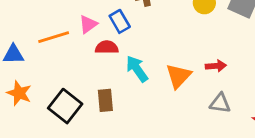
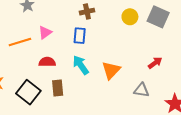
blue rectangle: (120, 21) -> (80, 36), moved, turned 35
red semicircle: (107, 47) -> (47, 62), moved
red arrow: (216, 66) -> (155, 63), moved, turned -32

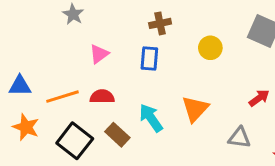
yellow circle: (130, 17) -> (210, 48), moved
orange line: (20, 42) -> (62, 97), moved
cyan arrow: (81, 65) -> (151, 118), moved
brown rectangle: (58, 88) -> (117, 135), turned -42

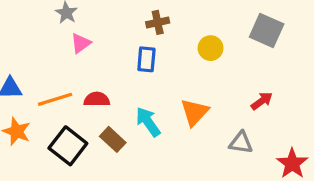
pink triangle: (99, 54) -> (81, 43), moved

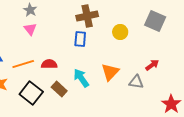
brown cross: (158, 22) -> (87, 16), size x1.5
pink triangle: (81, 43) -> (30, 29), moved, turned -32
gray triangle: (241, 143) -> (136, 82), moved

